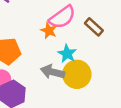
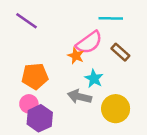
yellow circle: (77, 74) -> (116, 109), moved

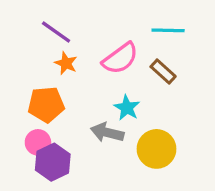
cyan line: (111, 18) -> (168, 30), moved
purple line: (26, 21) -> (56, 32), moved
orange star: (76, 56) -> (66, 63), moved

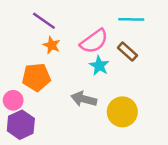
cyan star: (127, 108) -> (99, 66), moved
pink circle: (38, 142) -> (13, 100), moved
purple hexagon: (53, 162) -> (21, 125), moved

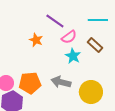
purple line: (44, 21) -> (55, 21), moved
pink semicircle: (94, 41) -> (69, 37), size x0.7
orange pentagon: (36, 77) -> (30, 83), moved

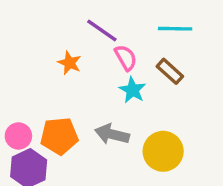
pink semicircle: (69, 37) -> (126, 58), turned -84

